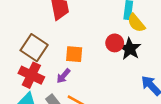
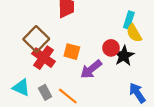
red cross: (31, 75) -> (44, 58), moved
purple arrow: (63, 76) -> (91, 69), moved, size x1.5

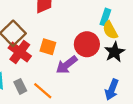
red circle: (111, 48) -> (87, 44), size x1.5
black star: (124, 56) -> (115, 52), moved
blue arrow: (137, 93) -> (112, 90), turned -126

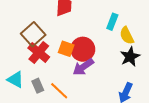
cyan rectangle: (105, 17) -> (112, 22), moved
red circle: (87, 44) -> (83, 49), moved

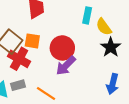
orange square: (66, 49) -> (32, 41), moved
gray rectangle: (38, 86) -> (18, 85), moved, turned -72

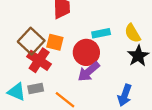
cyan rectangle: (87, 15) -> (101, 33), moved, turned 63
blue arrow: (113, 84) -> (125, 95), moved

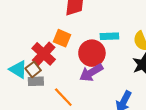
brown square: (31, 41) -> (33, 69), moved, size x0.6
cyan triangle: (17, 92) -> (18, 69), moved

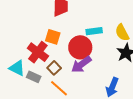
brown square: (33, 69) -> (54, 68), moved
gray rectangle: (36, 81) -> (34, 77), turned 32

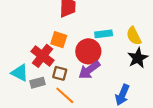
brown square: (54, 68) -> (60, 73), turned -32
gray rectangle: (34, 77) -> (37, 83), turned -40

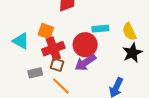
orange square: (59, 40) -> (46, 31), moved
red cross: (42, 56) -> (53, 49), moved, turned 30
cyan triangle: (20, 73) -> (21, 41), moved

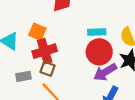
red circle: (85, 45) -> (99, 52), moved
purple arrow: (85, 62) -> (105, 72), moved

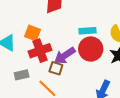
brown square: (47, 69) -> (56, 68), moved
purple arrow: (105, 72) -> (65, 56), moved

